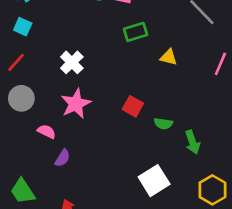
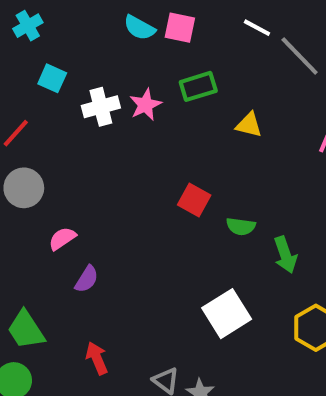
cyan square: (23, 27) -> (52, 78), moved
white cross: (72, 62) -> (101, 107), moved, turned 30
pink star: (76, 104) -> (145, 105), moved, size x0.7
pink semicircle: (47, 131) -> (62, 239), turned -60

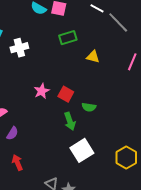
pink star: (145, 105) -> (42, 91), moved
green arrow: (285, 255) -> (70, 121), moved
red arrow: (97, 358) -> (17, 163), moved

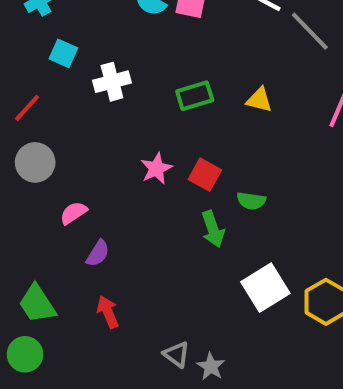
green rectangle: (68, 38) -> (195, 96), moved
white square: (82, 150) -> (265, 288), moved

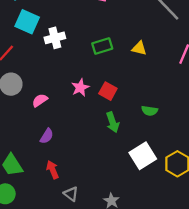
cyan square: (63, 53) -> (27, 22), size x1.5
green semicircle: (251, 201) -> (150, 111), moved
pink semicircle: (74, 213) -> (40, 100), moved
gray triangle: (177, 354) -> (71, 194), moved

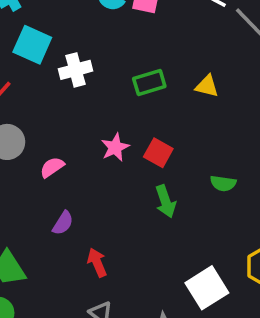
white square: (143, 156) -> (207, 288), moved
red arrow: (53, 170) -> (97, 263), moved

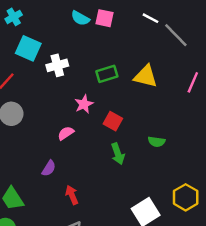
yellow triangle: (207, 86) -> (146, 76), size x1.5
pink star: (115, 147) -> (84, 104), moved
pink semicircle: (52, 167) -> (66, 133), moved

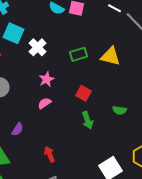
white cross: (57, 65) -> (38, 47), turned -30
pink star: (84, 104) -> (47, 79), moved
purple semicircle: (49, 168) -> (18, 129), moved

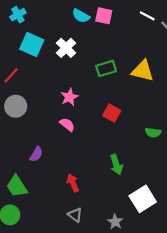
white cross: (38, 47) -> (66, 48), moved
pink semicircle: (45, 103) -> (67, 125), turned 72
green arrow: (88, 120) -> (116, 165), moved

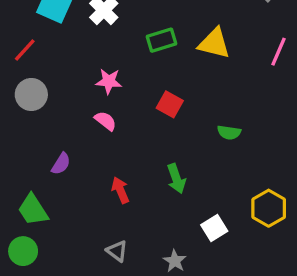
pink star: (69, 97) -> (109, 81), turned 30
red arrow: (73, 183) -> (120, 190), moved
white square: (143, 199) -> (214, 228), size x0.7

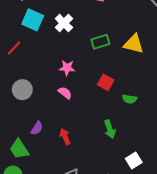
gray circle: (31, 95) -> (22, 90), moved
green semicircle: (229, 132) -> (130, 99), moved
purple semicircle: (61, 164) -> (37, 128), moved
red arrow: (120, 190) -> (65, 136), moved

